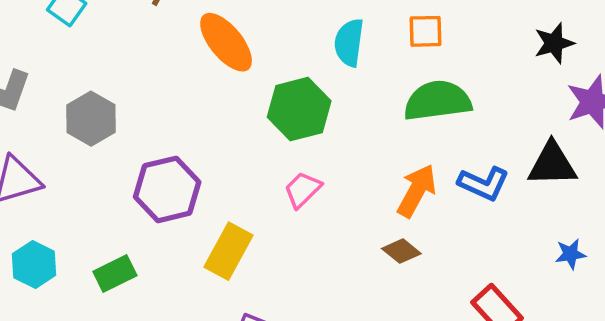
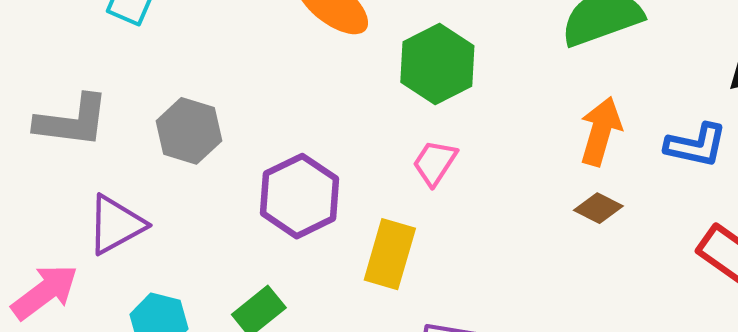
blue L-shape: (484, 184) -> (696, 145), moved
pink trapezoid: (303, 190) -> (435, 163), moved

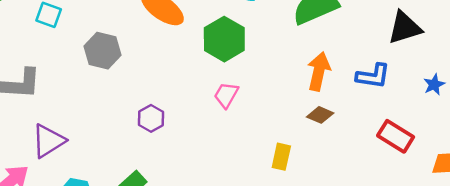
gray hexagon: (189, 131) -> (103, 51), moved
purple hexagon: (300, 196) -> (151, 118), size x0.6
yellow rectangle: (390, 254) -> (281, 157), moved, size x0.7

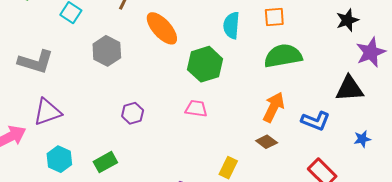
pink trapezoid: (226, 95) -> (196, 109), turned 55

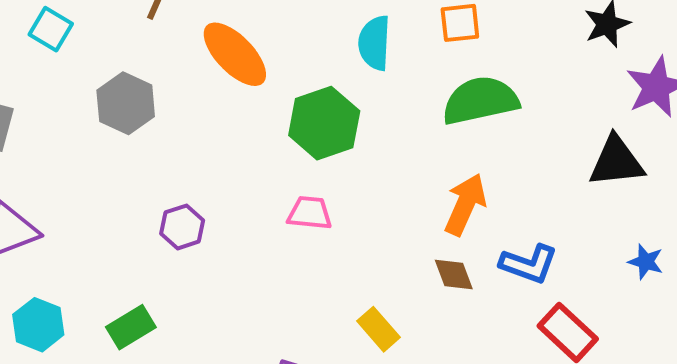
blue L-shape: (316, 121) -> (529, 264), moved
blue star: (362, 139) -> (646, 262), turned 30
brown diamond: (267, 142) -> (454, 274), turned 35
yellow rectangle: (228, 168) -> (379, 329), turned -65

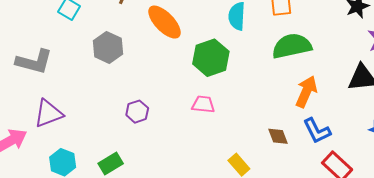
orange arrow: (465, 205) -> (306, 92), moved
blue L-shape: (529, 264) -> (317, 131), turned 44

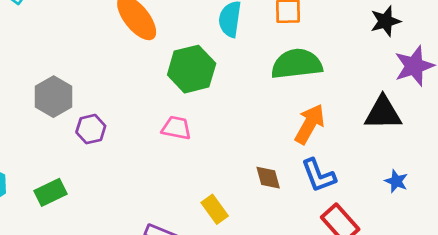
gray hexagon: (108, 47) -> (53, 97), moved

